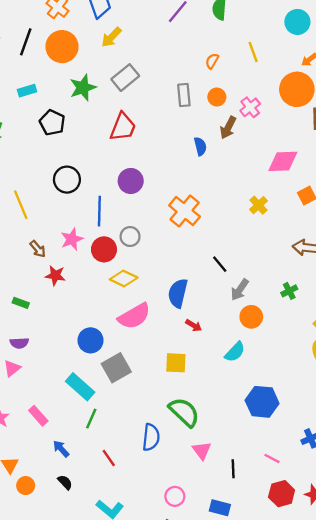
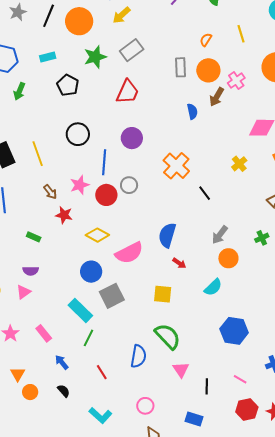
orange circle: (217, 97) -> (208, 70), size x1.5
black line: (220, 264) -> (205, 193), moved
yellow diamond: (124, 278) -> (97, 235), moved
pink circle: (175, 496) -> (145, 406), moved

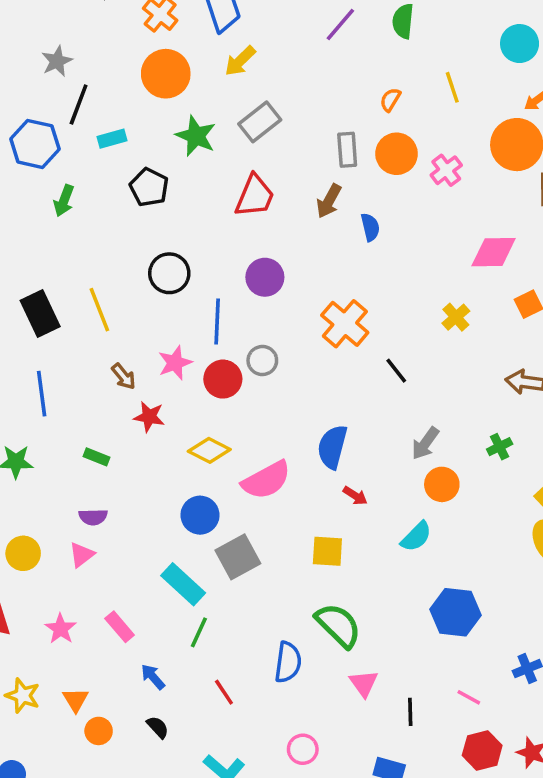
black line: (49, 16) -> (79, 105), moved
green star: (95, 57) -> (196, 136), turned -30
brown arrow: (217, 97) -> (329, 201), moved

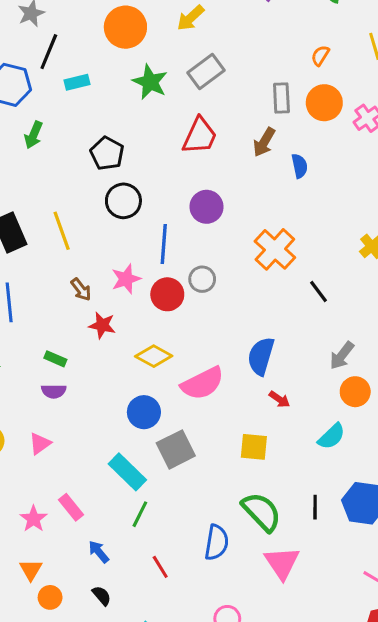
black pentagon: (149, 187) -> (107, 153), moved
purple semicircle: (93, 517) -> (54, 391), moved
pink star: (61, 629) -> (34, 519), moved
pink triangle: (364, 683) -> (282, 563), size x1.4
black line: (410, 712) -> (315, 507), moved

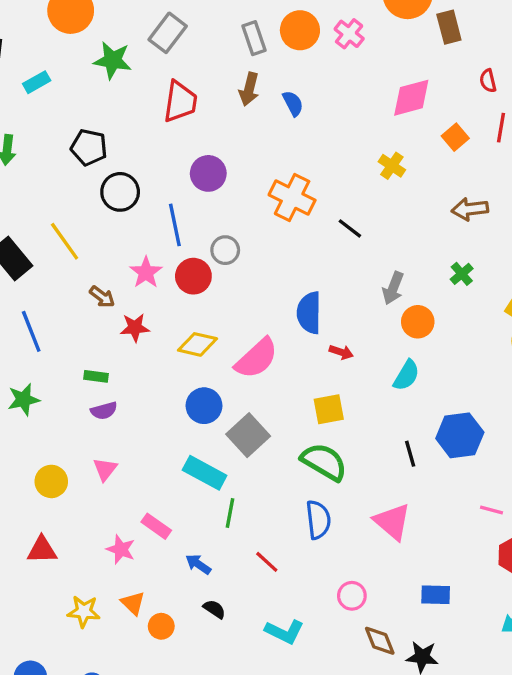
green semicircle: (262, 512) -> (324, 462), moved

